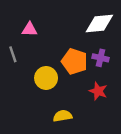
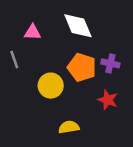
white diamond: (99, 23) -> (78, 26), moved, turned 72

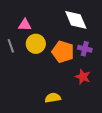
white diamond: (78, 26) -> (76, 20), moved
yellow circle: (51, 86) -> (36, 44), moved

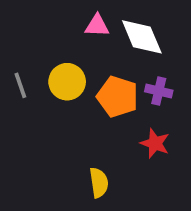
pink triangle: (25, 25) -> (97, 26), moved
yellow semicircle: (53, 98) -> (99, 183), turned 91

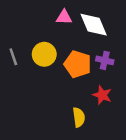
yellow semicircle: (99, 183) -> (79, 117), moved

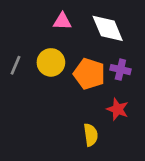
pink triangle: (64, 17) -> (62, 21), moved
gray line: (13, 57) -> (15, 65), turned 42

